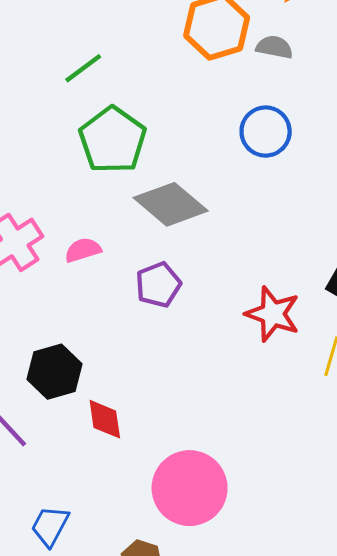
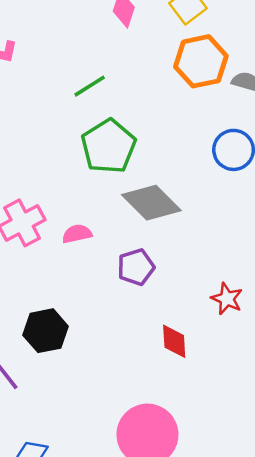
red star: (273, 314) -> (227, 299), size x0.7
red diamond: (105, 419) -> (174, 341), moved

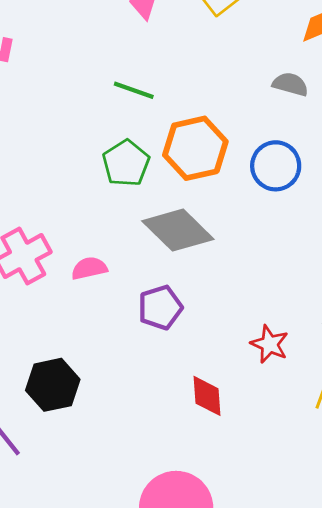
orange hexagon: (201, 61) -> (195, 148), moved
green line: (90, 86) -> (134, 90), moved, turned 52
green pentagon: (109, 146) -> (126, 163), size x0.7

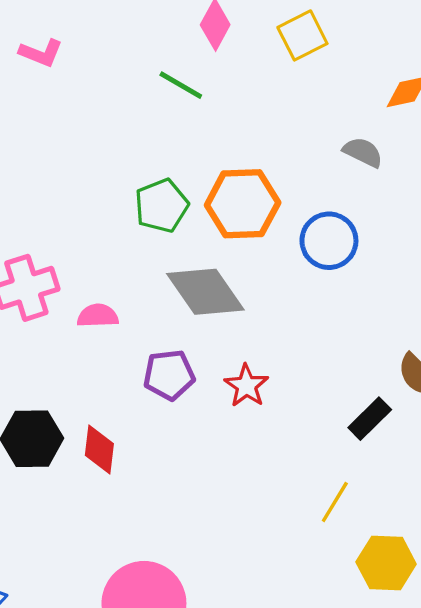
green line: (134, 90) -> (181, 85), moved
red star: (270, 344) -> (246, 386), moved
red diamond: (207, 396) -> (99, 449), moved

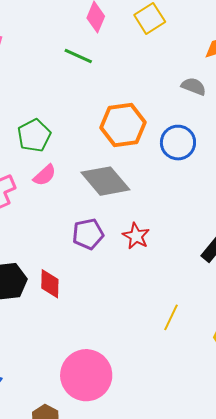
green pentagon: (162, 206) -> (34, 135), moved
pink semicircle: (98, 316) -> (45, 175), moved, turned 145
yellow line: (335, 502) -> (171, 317), moved

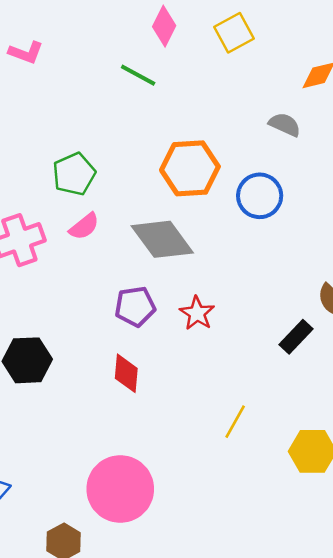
red diamond: (50, 284) -> (126, 373), moved

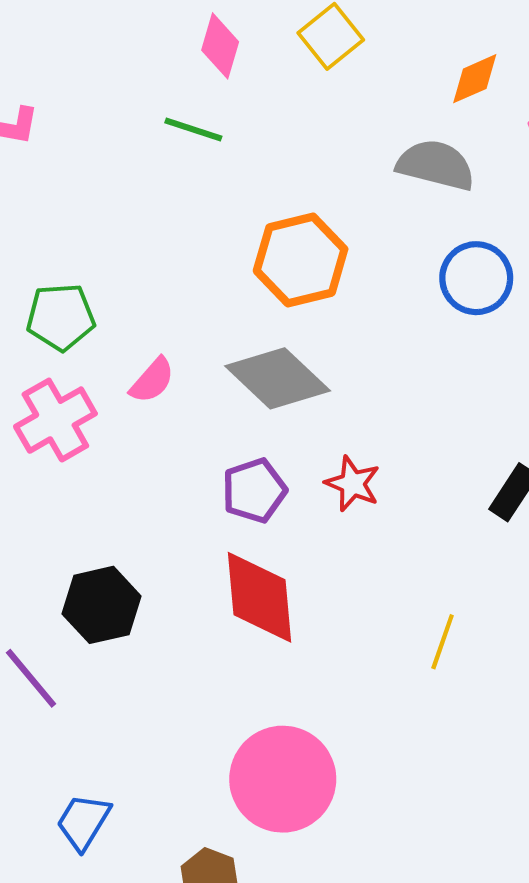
gray semicircle: (285, 125) -> (436, 165), size x1.5
green pentagon: (74, 174) -> (61, 317), moved, turned 30
blue circle: (260, 196) -> (476, 278), moved
red diamond: (126, 373) -> (259, 597), size x1.6

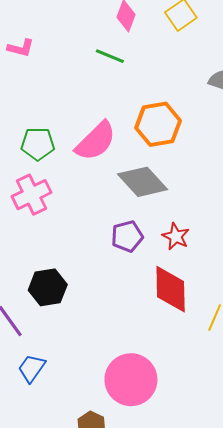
pink semicircle: (152, 380) -> (96, 141), moved, size x1.8
red diamond: (259, 597) -> (171, 289), moved
blue trapezoid: (83, 822) -> (32, 368), moved

